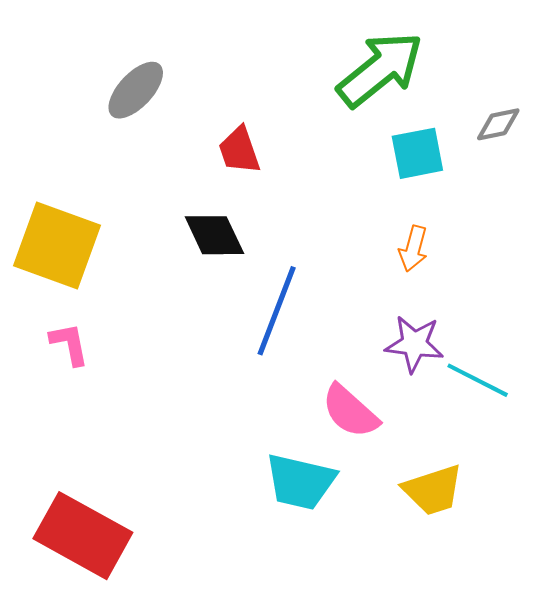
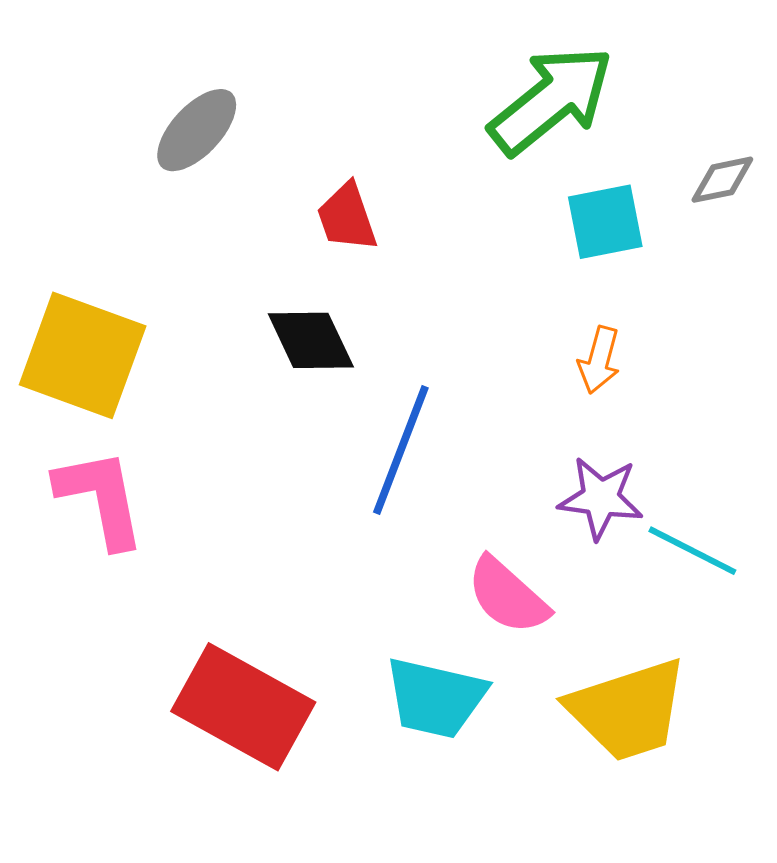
pink L-shape: (69, 344) -> (101, 498), size x1.6
yellow trapezoid: (433, 490) -> (628, 710), size x1.4
red rectangle: (83, 536) -> (243, 707), moved

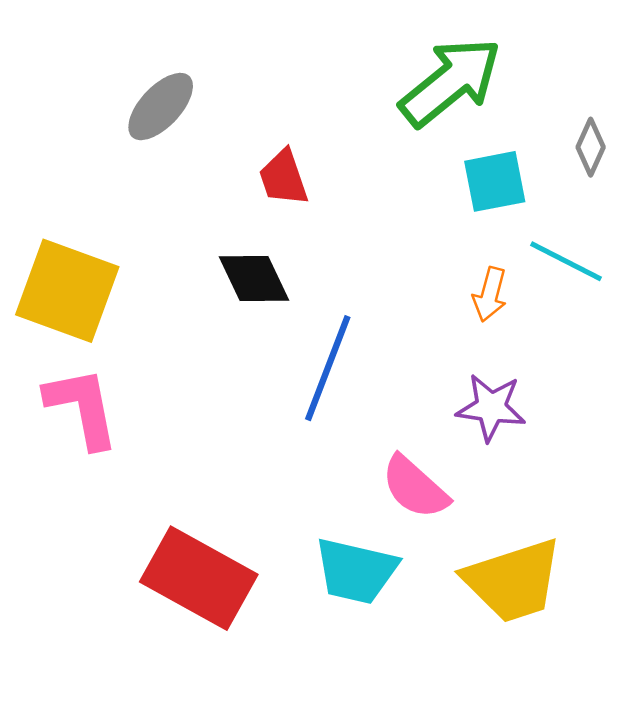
gray diamond: (722, 180) -> (591, 147), turned -54
cyan line: (692, 551) -> (566, 261), moved

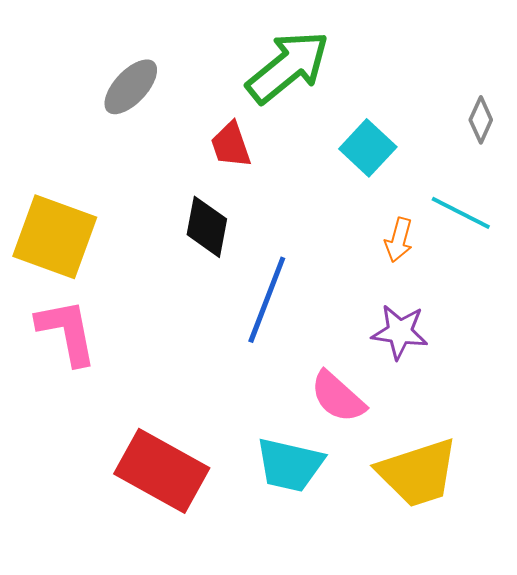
green arrow: (451, 82) -> (288, 67), moved
cyan square: (495, 181) -> (368, 148), moved, turned -36
black diamond: (254, 278) -> (207, 227), turned 36

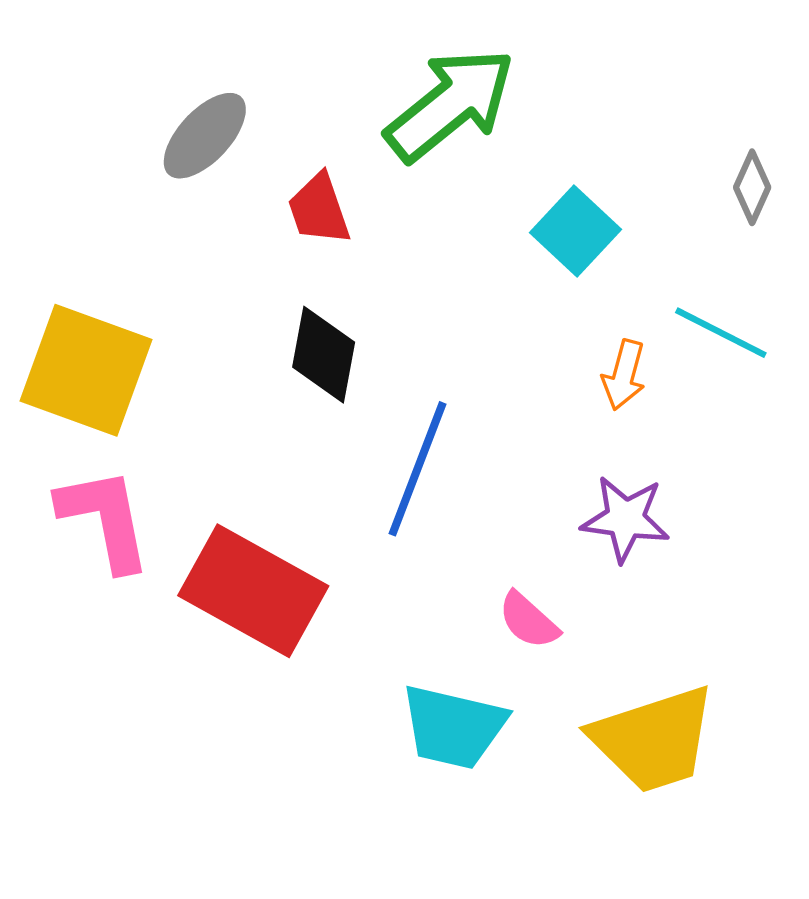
red trapezoid: (231, 145) -> (319, 209), moved
pink semicircle: (338, 397) -> (528, 620), size x0.7
red rectangle: (162, 471) -> (253, 591), moved

